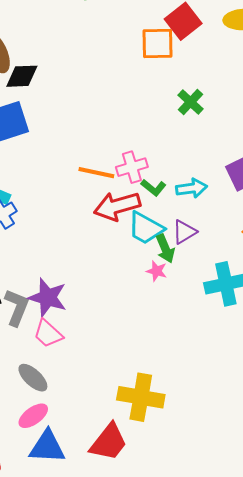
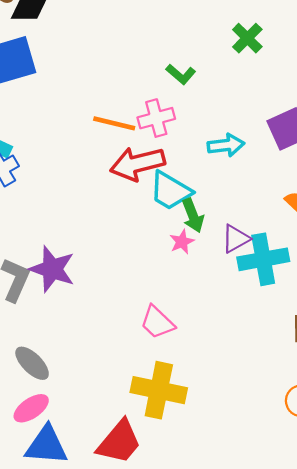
green cross: (191, 102) -> (247, 38), moved
green L-shape: (153, 188) -> (181, 74), moved
purple triangle: (184, 232) -> (236, 239), moved
pink star: (157, 271) -> (182, 242), turned 30
pink trapezoid: (48, 334) -> (157, 322), moved

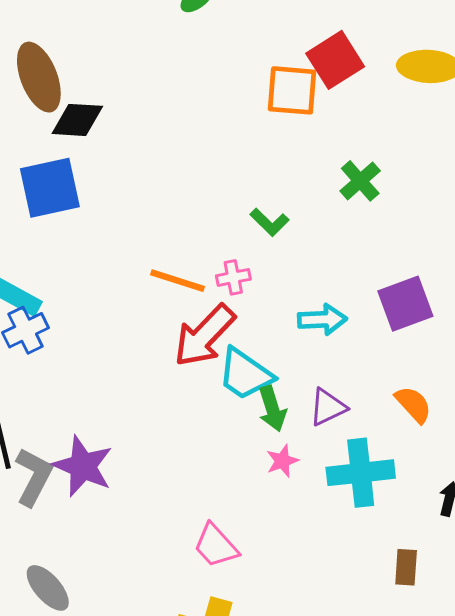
pink cross: (156, 118) -> (233, 277), size x0.7
red arrow: (137, 164) -> (204, 336), turned -36
purple triangle: (236, 239) -> (328, 407), moved
pink star: (182, 242) -> (282, 461), moved

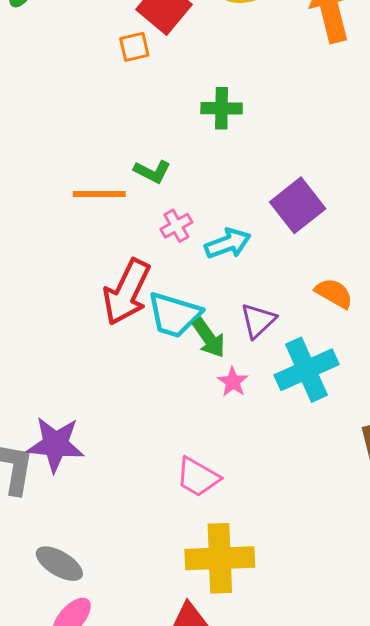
orange square: (292, 90) -> (134, 47), size x0.6
green cross: (360, 181) -> (222, 108), turned -30
pink cross: (233, 277) -> (176, 226), moved
orange line: (178, 281) -> (99, 194), moved

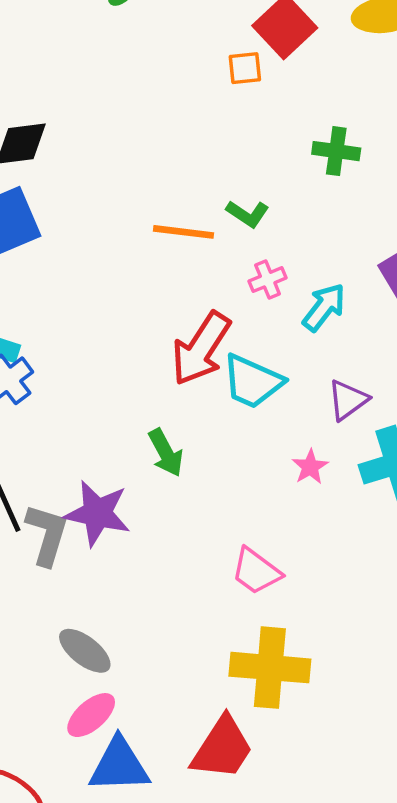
cyan arrow: (228, 243) -> (324, 307), turned -39
green arrow: (209, 338) -> (166, 453), moved

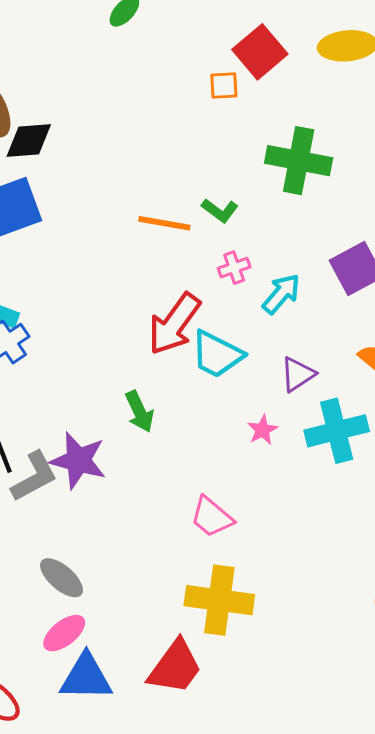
green cross: (336, 151) -> (299, 161), size x1.6
gray L-shape: (47, 535) -> (34, 477), turned 42

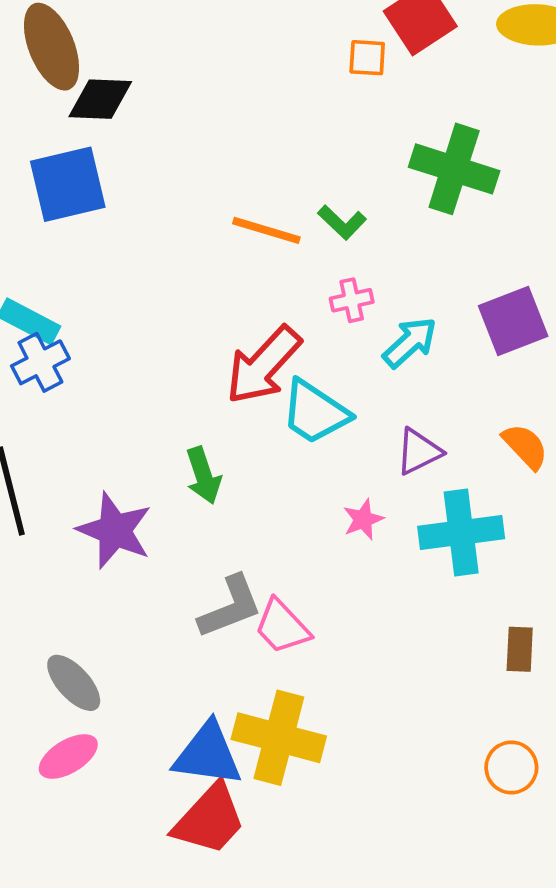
gray L-shape: (34, 477) -> (230, 607), moved
blue triangle: (86, 677) -> (208, 754), moved

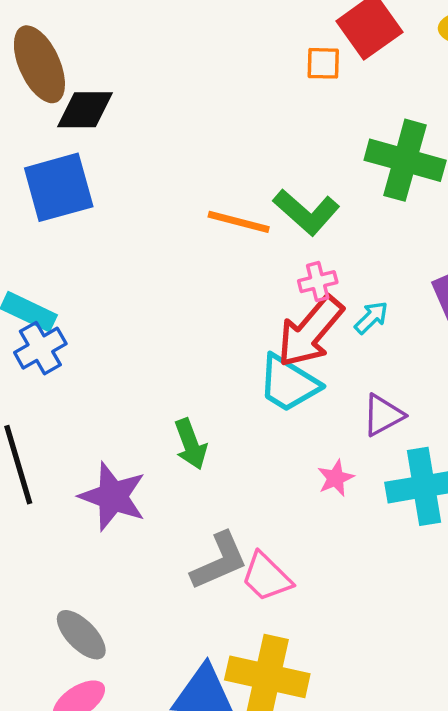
green L-shape: (342, 222) -> (306, 212), size x1.5
cyan arrow: (410, 342) -> (371, 318), size x0.7
red arrow: (263, 365) -> (310, 332), moved

